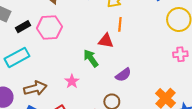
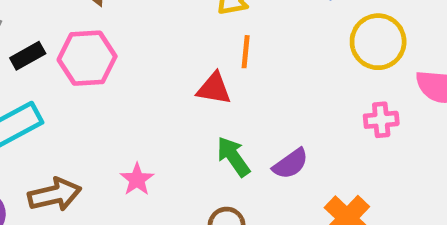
green arrow: (91, 58) -> (233, 157), moved
purple semicircle: (123, 75) -> (290, 164), moved

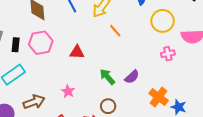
orange line: (246, 52) -> (115, 31), moved, turned -40
black rectangle: (28, 56) -> (16, 45), turned -48
red triangle: (214, 89) -> (77, 52), moved

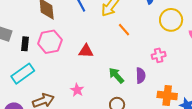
pink cross: (168, 54) -> (159, 55), moved
purple semicircle: (132, 77) -> (141, 76), turned -49
orange cross: (159, 97) -> (167, 96), turned -30

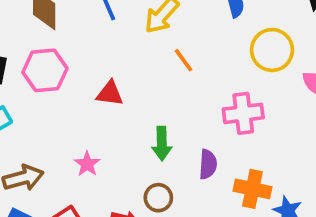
pink cross: (159, 55) -> (243, 113), size x1.5
green arrow: (116, 75) -> (162, 144), turned -144
purple semicircle: (141, 76) -> (208, 164), moved

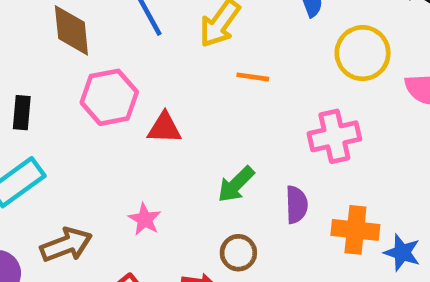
orange line: (184, 60) -> (253, 77), turned -40
pink hexagon: (45, 70) -> (109, 97), moved
green arrow: (162, 144) -> (236, 184), turned 52

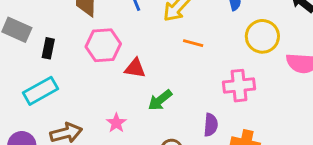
green arrow: (236, 184) -> (160, 100), moved

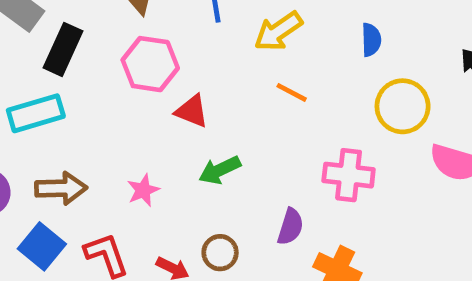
black rectangle: (48, 48) -> (63, 49), size x1.5

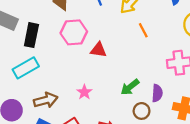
orange line: (292, 92) -> (143, 30), turned 48
green arrow: (220, 170) -> (130, 87), moved
brown circle: (220, 253) -> (142, 111), moved

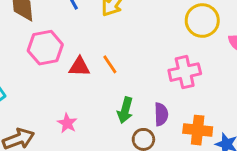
orange line: (143, 30) -> (110, 64), moved
green arrow: (130, 87) -> (125, 110), turned -30

